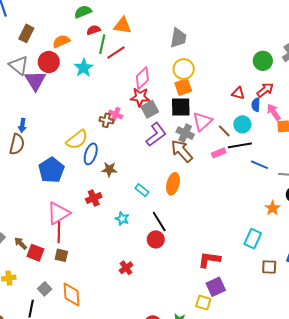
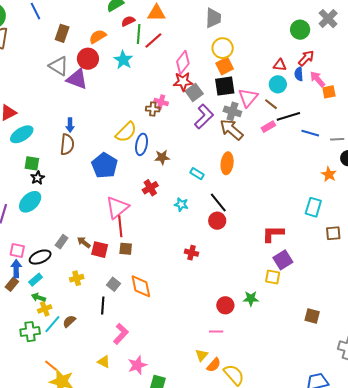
purple triangle: (35, 81) -> (77, 79), turned -30
cyan circle: (242, 124) -> (278, 84), moved
red cross: (126, 268) -> (192, 253), turned -32

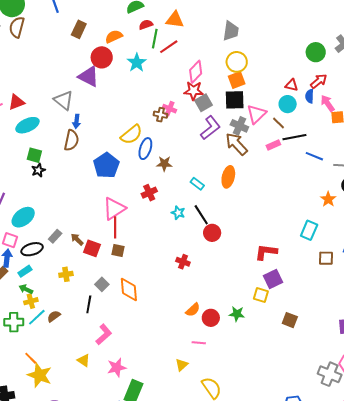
gray triangle: (59, 66) -> (64, 100), moved
cyan ellipse: (30, 202) -> (23, 217), moved
black line: (218, 202) -> (201, 215), moved
brown square: (312, 316) -> (290, 320), moved
orange semicircle: (214, 365) -> (193, 310), moved

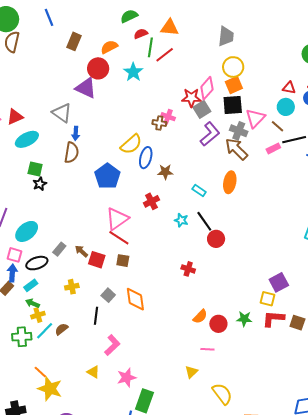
pink diamond: (196, 72) -> (207, 88), moved
red line: (115, 227) -> (119, 238), turned -55
red L-shape: (266, 252) -> (273, 319), moved

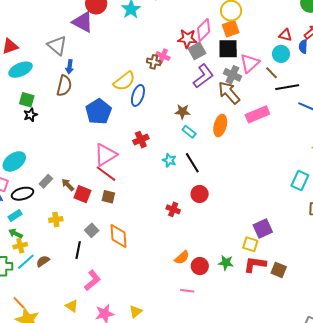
pink rectangle: (273, 148) -> (257, 114), moved, size x1.6
brown star: (165, 172) -> (183, 112), moved
red circle: (216, 239) -> (200, 194), moved
yellow triangle: (191, 372) -> (136, 311), moved

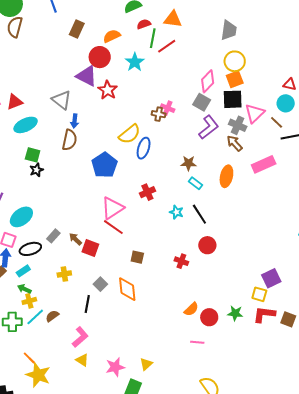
red star: (187, 39) -> (108, 90), moved, turned 30
gray square: (197, 51) -> (202, 102), turned -30
brown arrow: (229, 93) -> (235, 143), size x0.7
brown square: (108, 197) -> (137, 257), moved
pink L-shape: (92, 280) -> (80, 337), moved

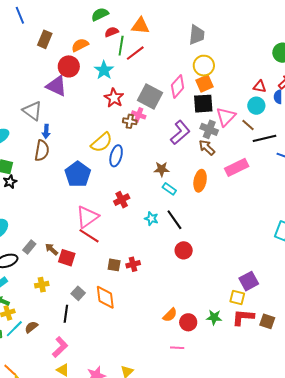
red star: (108, 90) -> (114, 98), moved
gray square: (202, 102) -> (150, 97), moved, size x1.4
red cross: (181, 261) -> (133, 264), moved, turned -32

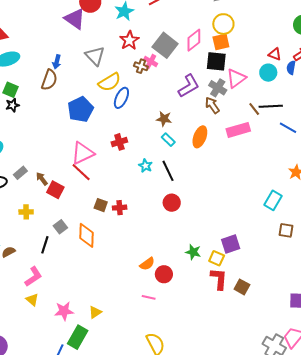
gray triangle: (32, 111) -> (95, 56), moved
brown line: (248, 125) -> (254, 109), moved
green star: (214, 317) -> (193, 252), moved
red L-shape: (243, 317) -> (219, 279), turned 80

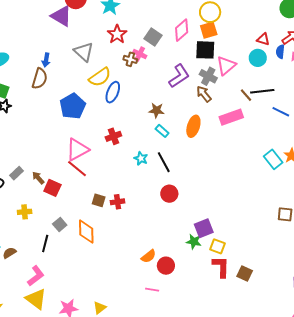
gray square: (165, 45) -> (153, 37), size x0.7
cyan rectangle: (273, 200) -> (273, 159), moved, turned -66
purple square: (231, 244) -> (204, 228), moved
yellow triangle: (32, 300) -> (36, 299), size x1.6

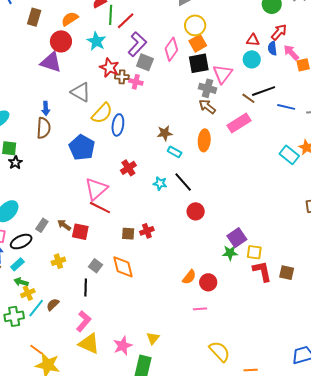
brown cross: (130, 59) -> (122, 77), moved
purple L-shape: (179, 76) -> (137, 44), moved

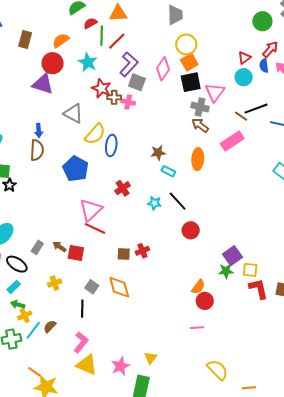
red triangle: (253, 40) -> (244, 58), turned -40
black ellipse: (21, 242) -> (17, 264), turned 60
orange semicircle: (189, 277) -> (198, 287), moved

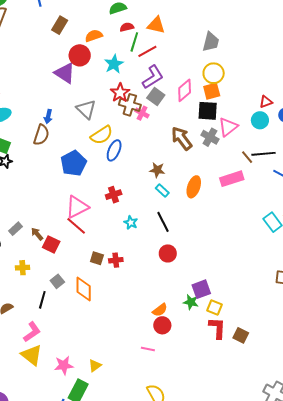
brown cross: (114, 97) -> (130, 105), size x1.5
brown arrow: (200, 125) -> (182, 138), moved, size x1.4
cyan star: (155, 203) -> (131, 223), moved

